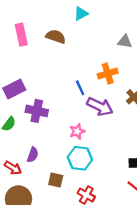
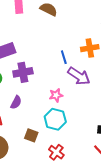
purple cross: (37, 111) -> (23, 72), turned -30
purple semicircle: (33, 155) -> (16, 102), moved

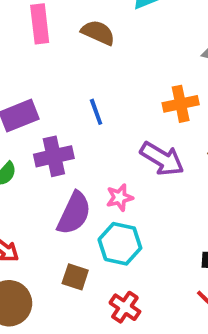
blue line: (64, 57) -> (96, 112), moved
purple semicircle: (16, 102) -> (74, 213), moved, size x1.6

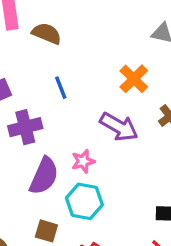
brown semicircle: (98, 33) -> (47, 33), moved
orange cross: (181, 104) -> (134, 79), turned -32

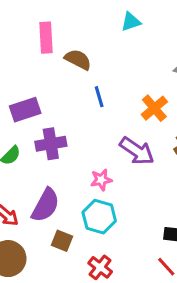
blue line: (61, 88) -> (99, 97), moved
purple semicircle: (44, 176) -> (46, 205), moved

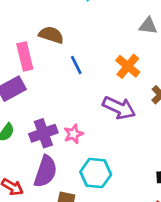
pink rectangle: (46, 38) -> (25, 56), moved
purple cross: (51, 144) -> (43, 133), moved
pink star: (101, 180) -> (73, 134), moved

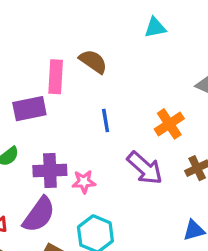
blue line: (76, 65) -> (106, 121), moved

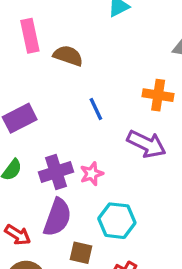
pink rectangle: (56, 77) -> (30, 36), moved
orange cross: (169, 124) -> (158, 95), turned -32

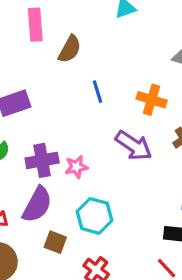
brown semicircle: (68, 56) -> (70, 49), turned 92
blue line: (96, 109) -> (98, 92), moved

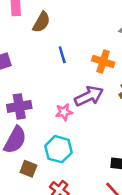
purple arrow: (134, 146) -> (89, 96), turned -60
pink star: (76, 167) -> (64, 112), moved

